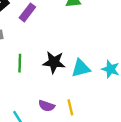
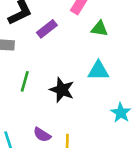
cyan triangle: (81, 68) -> (98, 71), moved

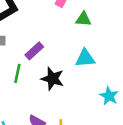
purple rectangle: (47, 29) -> (34, 51), moved

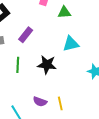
purple rectangle: (34, 51) -> (26, 35), moved

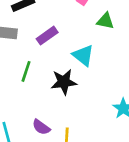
cyan triangle: (71, 44) -> (83, 55), moved, turned 36
black star: (47, 65) -> (64, 82), turned -30

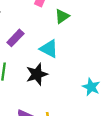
green triangle: (105, 21) -> (62, 16), turned -35

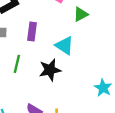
purple rectangle: (15, 38) -> (32, 32), turned -42

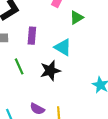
green line: (17, 64) -> (19, 66), turned -35

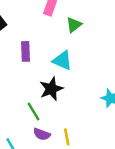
green line: (19, 66) -> (33, 111), moved

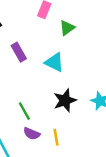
purple rectangle: (26, 51) -> (19, 52), turned -30
black star: (51, 89) -> (65, 100), moved

